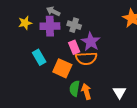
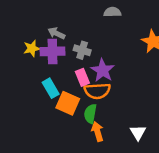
yellow star: (25, 23) -> (32, 48), moved
cyan rectangle: (39, 57) -> (51, 88), moved
green semicircle: (75, 88) -> (90, 114), moved

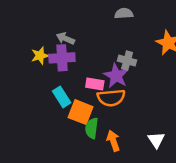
gray cross: (82, 50) -> (127, 61), moved
pink rectangle: (82, 77) -> (95, 84), turned -56
green semicircle: (90, 114) -> (92, 128), moved

